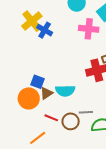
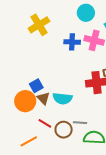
blue cross: (45, 30) -> (72, 42), moved, turned -35
blue square: (37, 82) -> (36, 86), turned 32
brown triangle: (46, 93) -> (43, 98), turned -48

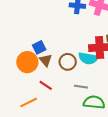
cyan semicircle: (62, 98) -> (88, 58), moved
brown circle: (64, 130) -> (68, 62), moved

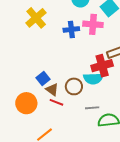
orange circle: (27, 62) -> (26, 103), moved
red line: (46, 85) -> (56, 102), moved

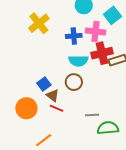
red cross: (102, 66) -> (102, 53), moved
cyan semicircle: (93, 79) -> (78, 61), moved
brown circle: (74, 86) -> (74, 82), moved

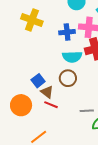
yellow cross: (39, 23) -> (32, 20), turned -30

